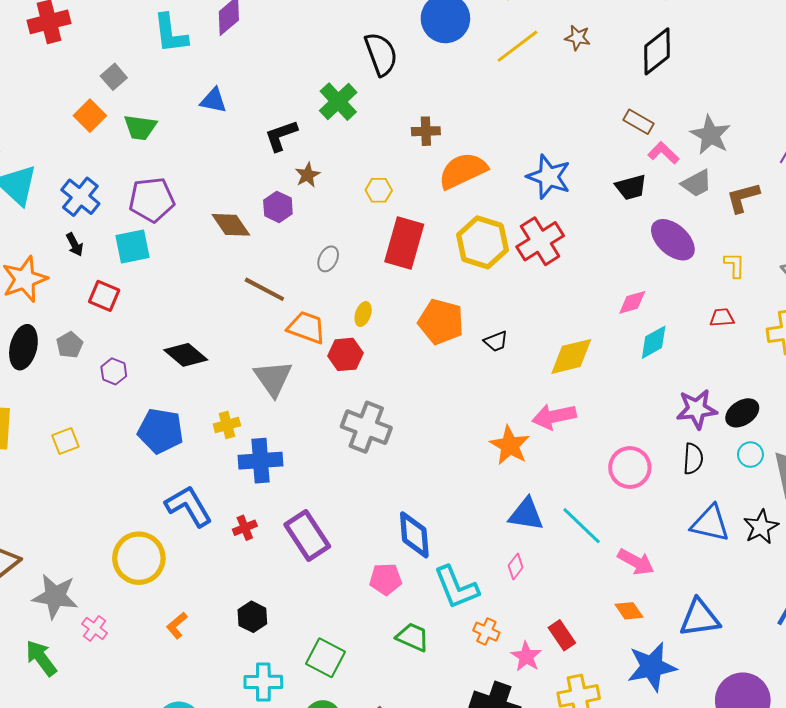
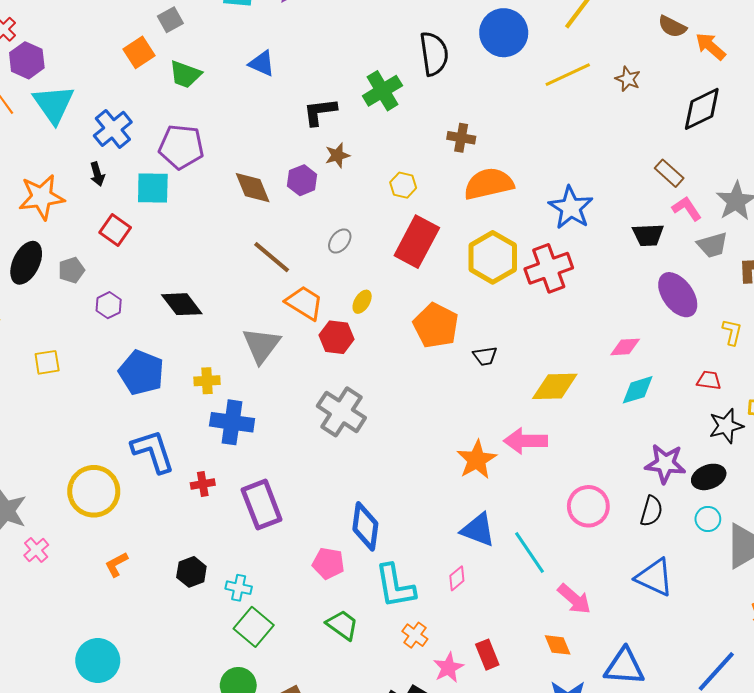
black star: (761, 527) -> (726, 426), moved
cyan cross: (263, 682) -> (239, 588), moved, size x0.7

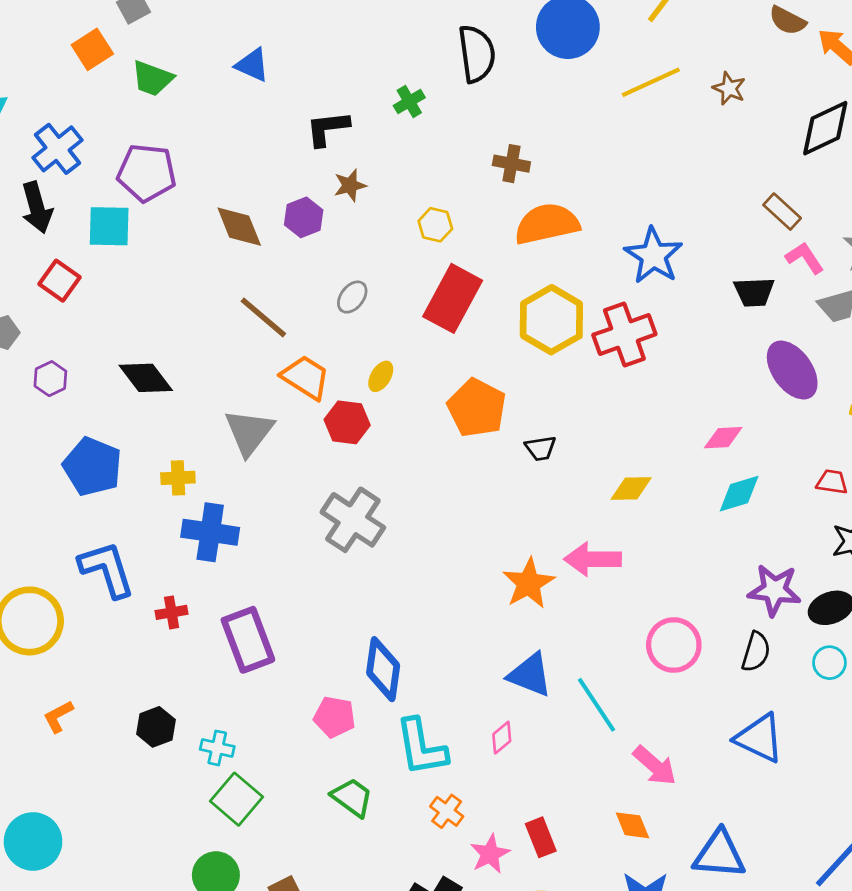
green cross: (382, 91) -> (409, 102), size x0.6
black arrow: (97, 174) -> (37, 208), size x1.6
yellow diamond: (555, 386) -> (631, 488), size x0.7

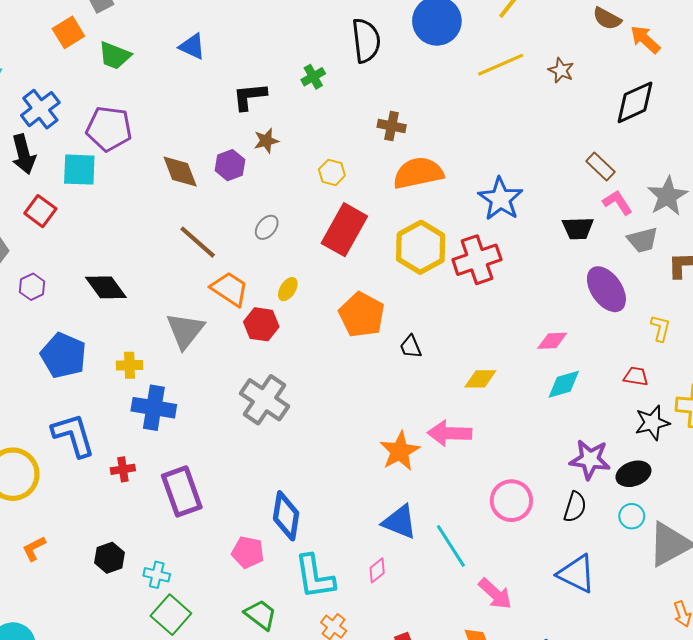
black trapezoid: (541, 448) -> (411, 347), turned 75

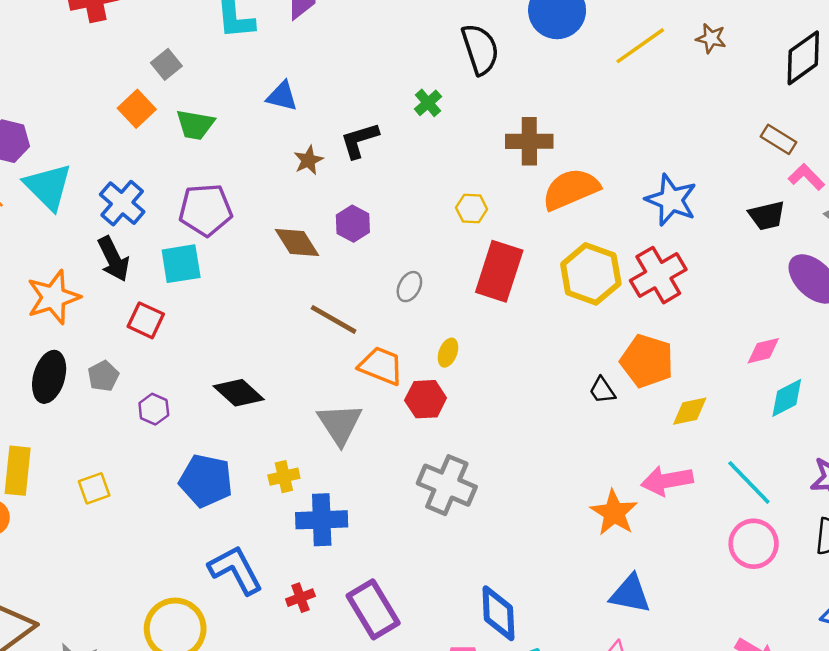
brown cross: (392, 126) -> (529, 141), size x1.4
brown star: (266, 141) -> (308, 160), moved
orange pentagon: (362, 315) -> (647, 361), moved
cyan line: (451, 546) -> (749, 482), moved

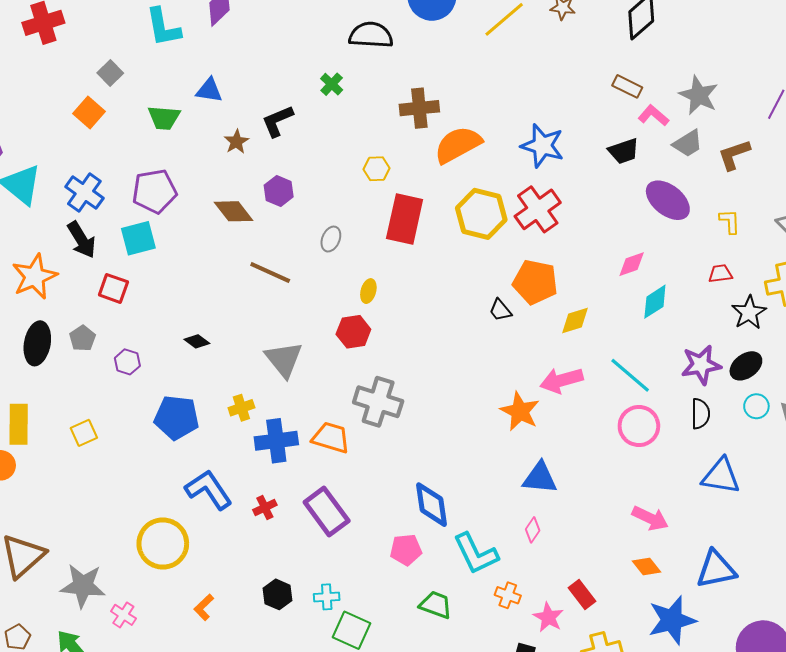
black semicircle: (480, 49) -> (371, 35), turned -63
green trapezoid: (195, 125) -> (164, 118), moved
orange trapezoid: (381, 366) -> (331, 438), moved
black diamond: (239, 393) -> (197, 341), size x0.6

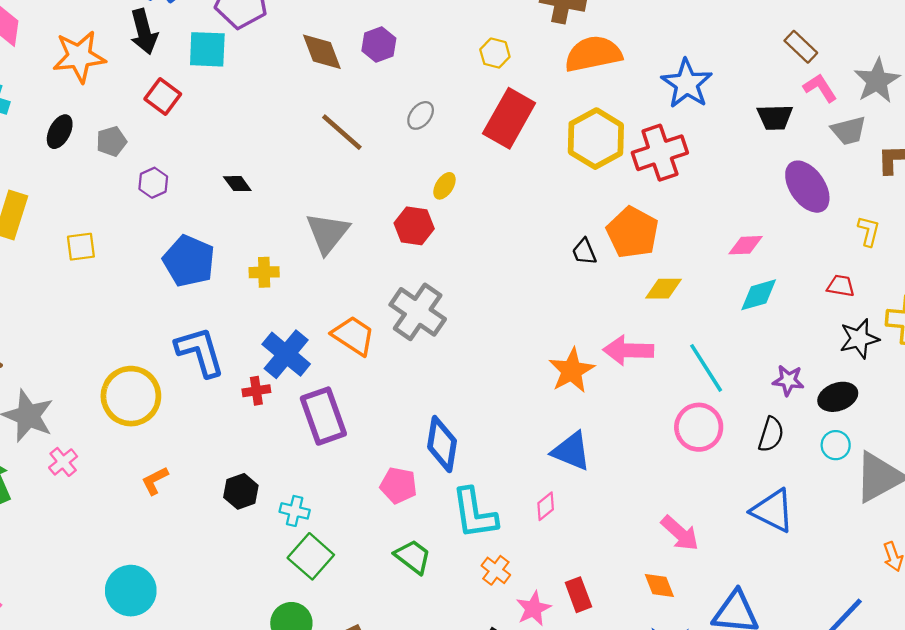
black ellipse: (37, 343) -> (60, 132), size x0.7
purple star: (701, 365) -> (788, 380), size x0.7
blue cross: (276, 441) -> (286, 354), moved, turned 30

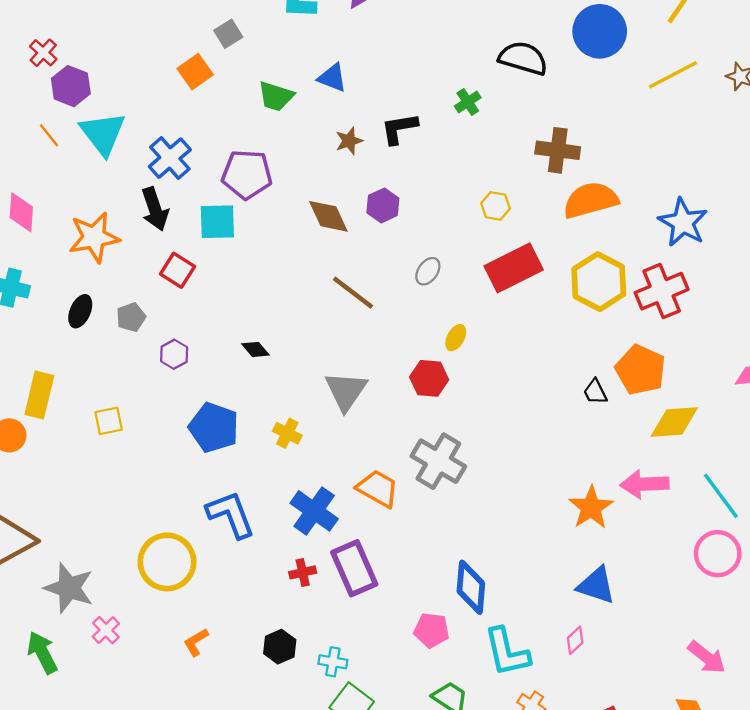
red rectangle: (509, 118) -> (514, 268), turned 38
yellow cross: (264, 272) -> (287, 433), turned 32
yellow diamond: (664, 289) -> (674, 422), size x1.4
red cross: (256, 391) -> (303, 572), moved

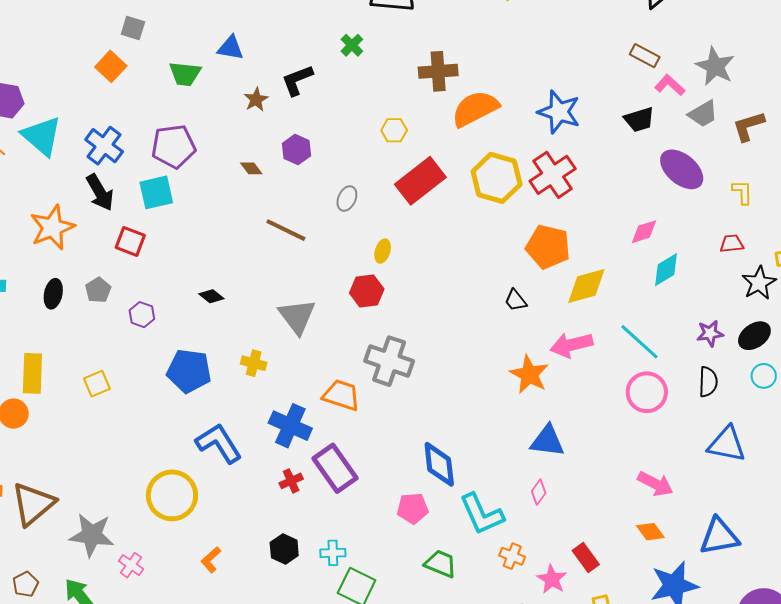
gray square: (228, 34) -> (133, 28), turned -30
brown diamond: (328, 216) -> (251, 168), size x0.6
black trapezoid: (595, 392) -> (515, 300), moved

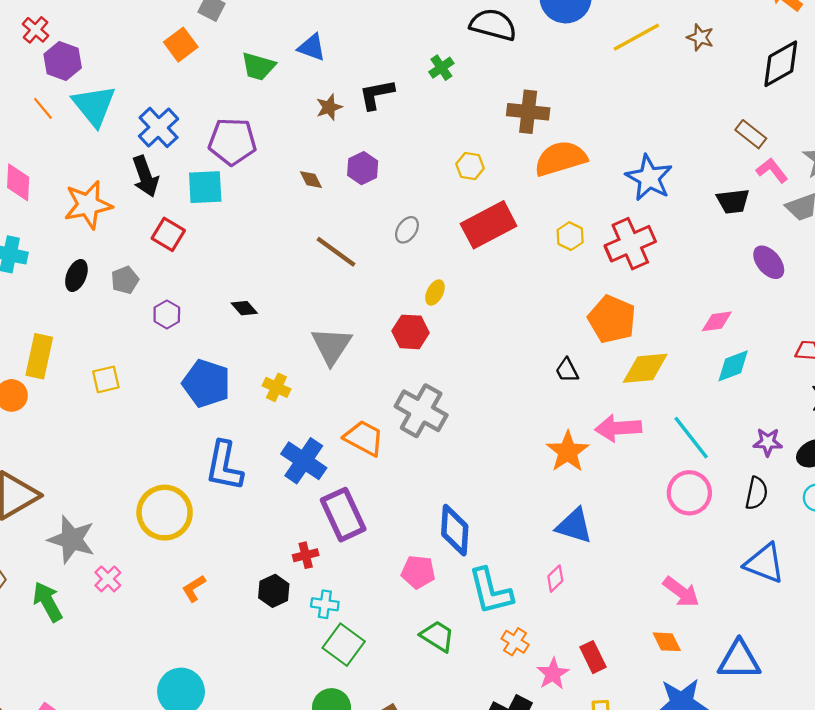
purple ellipse: (682, 169) -> (769, 262), size x0.7
yellow hexagon: (497, 178) -> (570, 236), size x0.5
blue L-shape: (219, 443) -> (224, 466), turned -147
red cross: (291, 481) -> (306, 555), moved

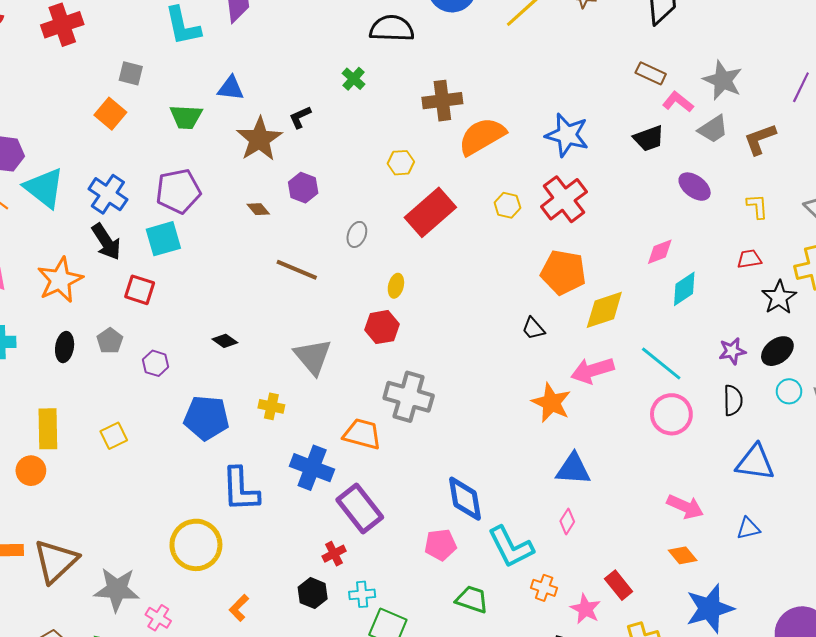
black L-shape: (377, 94) -> (300, 117), size x0.7
brown star: (329, 107) -> (259, 139), size x1.8
blue triangle: (739, 660) -> (748, 528), moved, size x0.6

